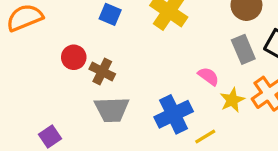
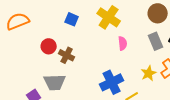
pink semicircle: (208, 76) -> (123, 43), moved, turned 48
gray trapezoid: (112, 110) -> (55, 82), moved

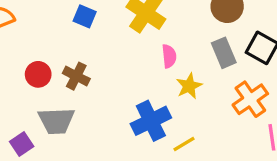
red circle: (49, 46) -> (38, 74), moved
yellow star: (149, 73) -> (189, 86), moved

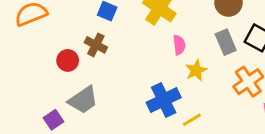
brown cross: (76, 76) -> (96, 45), moved
gray trapezoid: (56, 121) -> (83, 100), turned -32

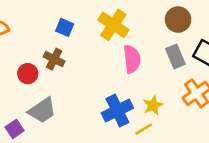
pink semicircle: (179, 45) -> (132, 59), size x1.5
yellow star: (196, 70) -> (153, 105), moved

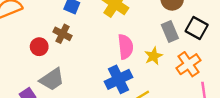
pink semicircle: (132, 59) -> (125, 47), moved
yellow star: (153, 105) -> (153, 56), moved

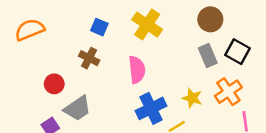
red circle: (39, 47) -> (54, 84), moved
pink semicircle: (125, 47) -> (137, 70), moved
yellow star: (153, 56) -> (192, 98), moved, turned -30

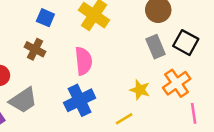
blue cross: (151, 108) -> (80, 100), moved

